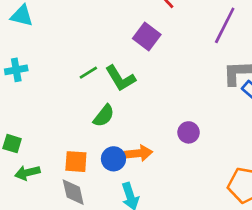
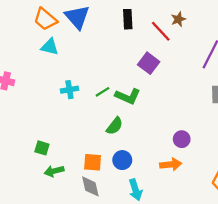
cyan cross: (16, 70) -> (69, 90), moved
green L-shape: (120, 78) -> (128, 96), turned -35
orange arrow: (139, 153) -> (171, 164), moved

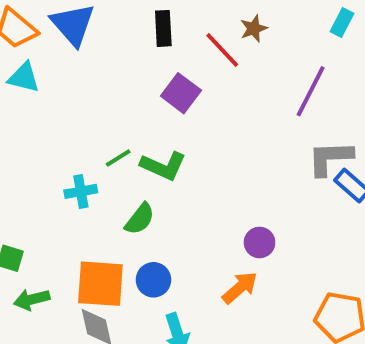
purple square: (149, 63) -> (181, 93), moved
cyan cross: (69, 90) -> (81, 191), moved
orange square: (93, 162) -> (100, 284), size x1.5
orange arrow: (171, 164) -> (240, 288), turned -35

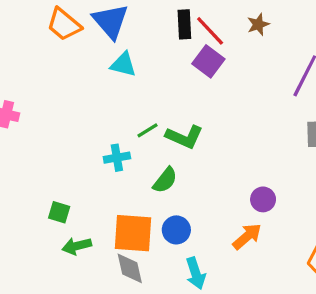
red line: (222, 50) -> (210, 31), moved
cyan triangle: (24, 78) -> (123, 65), moved
purple square: (181, 93) -> (208, 61), moved

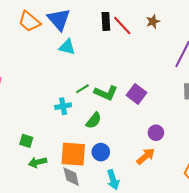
purple square: (208, 61) -> (137, 94), moved

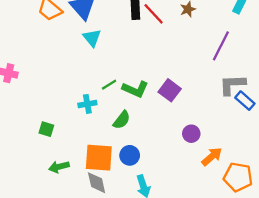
cyan triangle: (67, 47) -> (92, 38), turned 36
green square: (26, 141) -> (46, 129), moved
orange arrow: (146, 156) -> (212, 156), moved

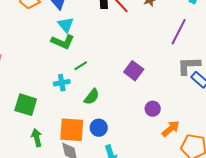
green L-shape: (135, 89) -> (63, 42), moved
green square: (46, 129) -> (26, 105), size x1.6
green arrow: (59, 167) -> (37, 138), turned 90

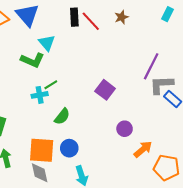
cyan triangle: (66, 25) -> (47, 43), moved
purple line: (179, 32) -> (151, 66), moved
cyan cross: (62, 83) -> (40, 95), moved

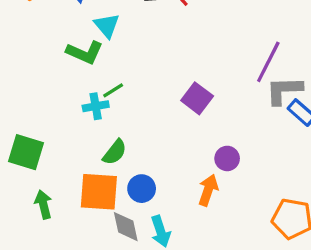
green semicircle: (62, 116) -> (115, 152), moved
orange arrow: (143, 149) -> (208, 190), moved, turned -30
gray diamond: (40, 173) -> (126, 227), moved

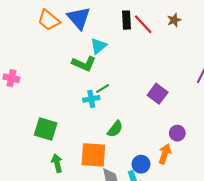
cyan triangle: (107, 25) -> (98, 46), turned 30
green semicircle: (115, 152) -> (115, 129), moved
blue circle: (142, 189) -> (141, 164), moved

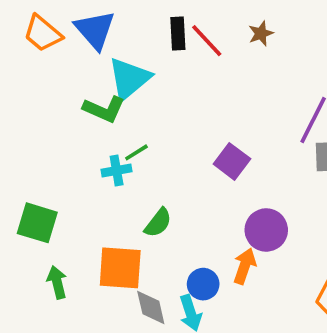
cyan triangle: (98, 46) -> (129, 79), size x1.5
purple circle: (177, 133) -> (266, 230), size x1.5

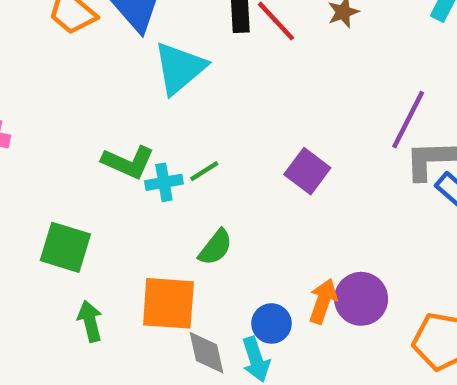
green L-shape: (104, 109) -> (128, 162), moved
green line: (136, 152) -> (204, 171), moved
purple circle: (266, 230) -> (361, 299), moved

